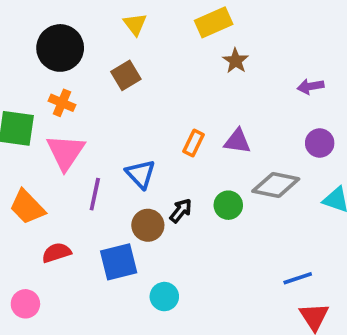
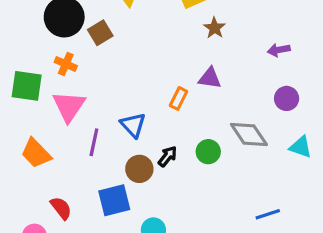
brown square: (126, 75) -> (100, 33), moved
purple triangle: (237, 141) -> (210, 78), moved
gray diamond: (276, 185) -> (249, 134), turned 45
red semicircle: (56, 253) -> (61, 208), moved, turned 70

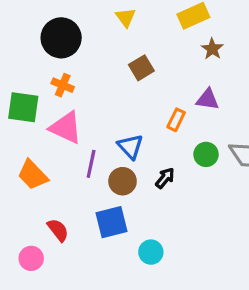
brown square: (100, 33) -> (141, 68), moved
pink triangle: (69, 106) -> (66, 128), turned -39
green circle: (208, 152) -> (206, 154), moved
brown circle: (139, 169) -> (123, 181), moved

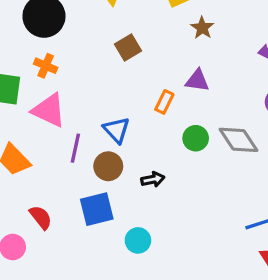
black arrow: (165, 178) -> (153, 179), moved, turned 40

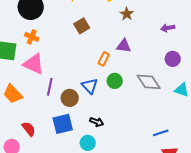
blue triangle: (117, 130) -> (90, 86), moved
green circle: (196, 138) -> (115, 81), moved
black arrow: (153, 179) -> (97, 122), moved, turned 32

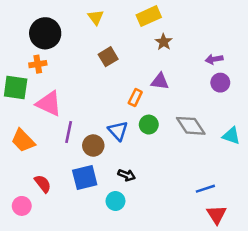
orange cross: (32, 37) -> (38, 64), moved, turned -32
purple circle: (173, 59) -> (220, 83), moved

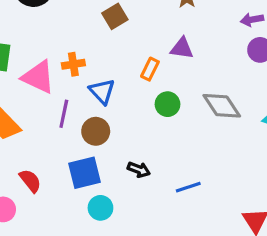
orange cross: (38, 64) -> (73, 64), moved
blue triangle: (118, 131) -> (102, 91), moved
blue line: (205, 189) -> (188, 187), moved
cyan circle: (115, 201) -> (100, 208), moved

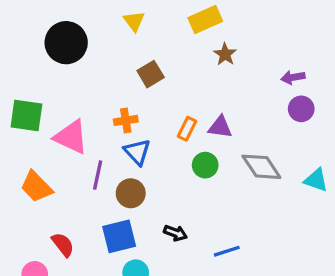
purple triangle: (182, 48) -> (220, 127), moved
orange cross: (73, 64) -> (126, 120), moved

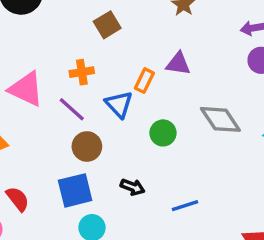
purple triangle: (220, 127) -> (178, 64), moved
blue triangle: (137, 152) -> (119, 104), moved
green circle: (205, 165) -> (163, 133), moved
purple line: (98, 175) -> (72, 109), moved, turned -60

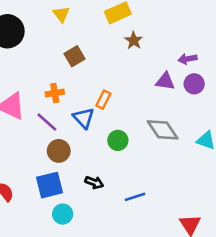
purple triangle: (178, 64) -> (165, 81), moved

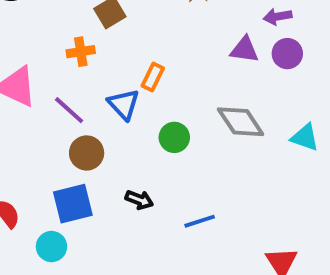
orange cross: (55, 93) -> (81, 52), moved
cyan circle: (63, 214) -> (51, 247), moved

